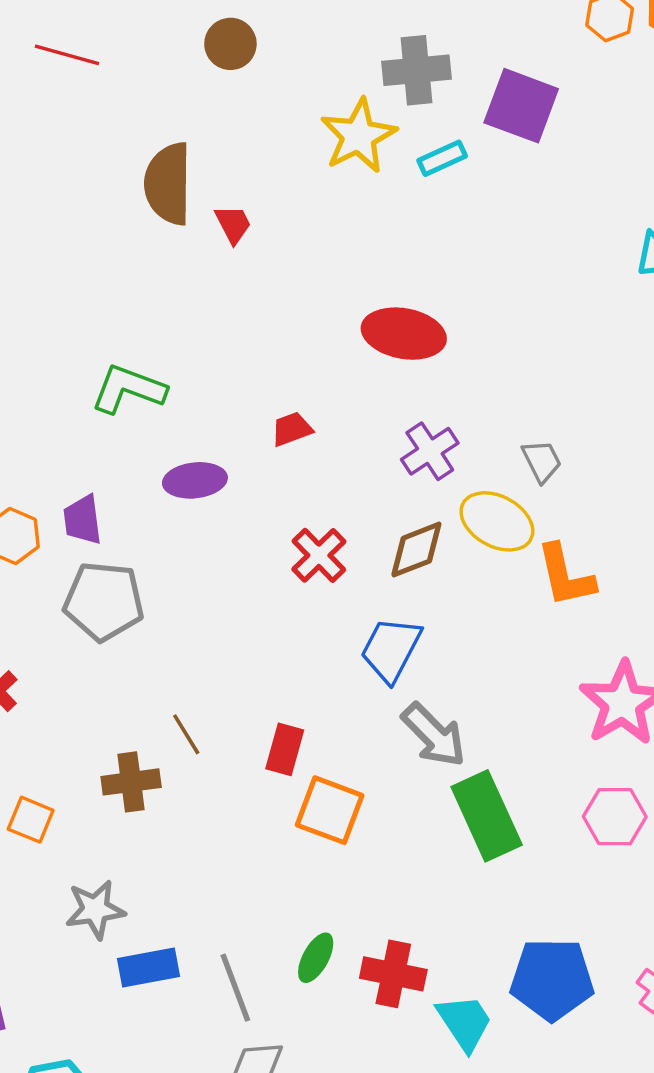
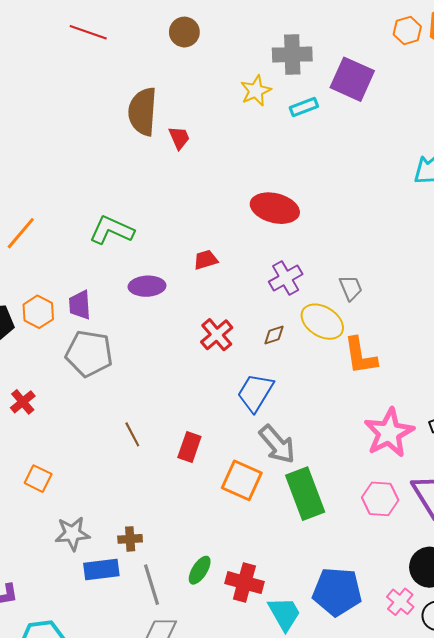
yellow star: (358, 136) -> (256, 91), size x0.7
brown diamond: (416, 550) -> (274, 335), size x0.6
brown cross: (131, 782) -> (130, 539), moved, size x0.7
orange square: (330, 810) -> (242, 480), moved

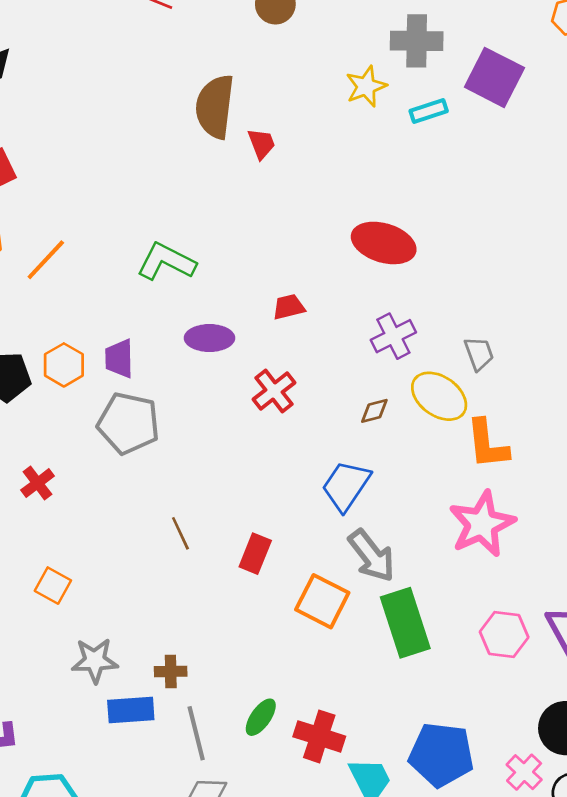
red cross: (217, 335) -> (274, 391), moved
pink star: (389, 433) -> (482, 524), moved

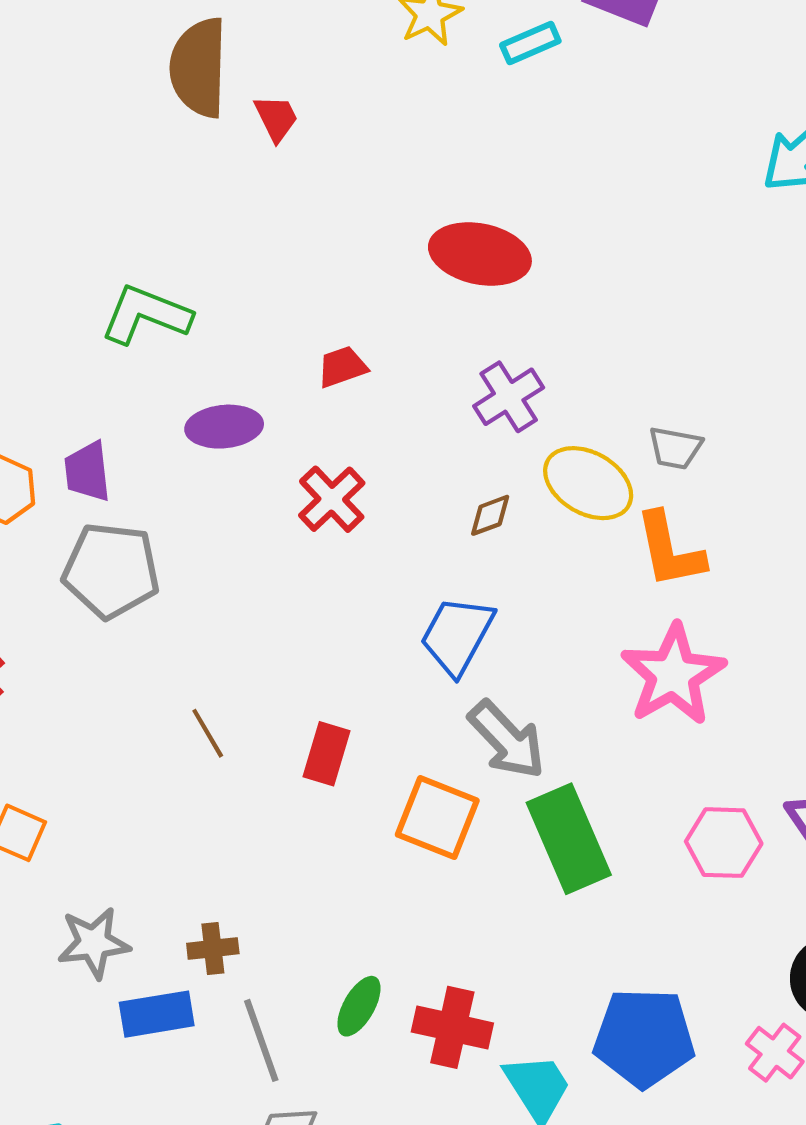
gray trapezoid: (479, 354) -> (675, 448), moved, turned 126

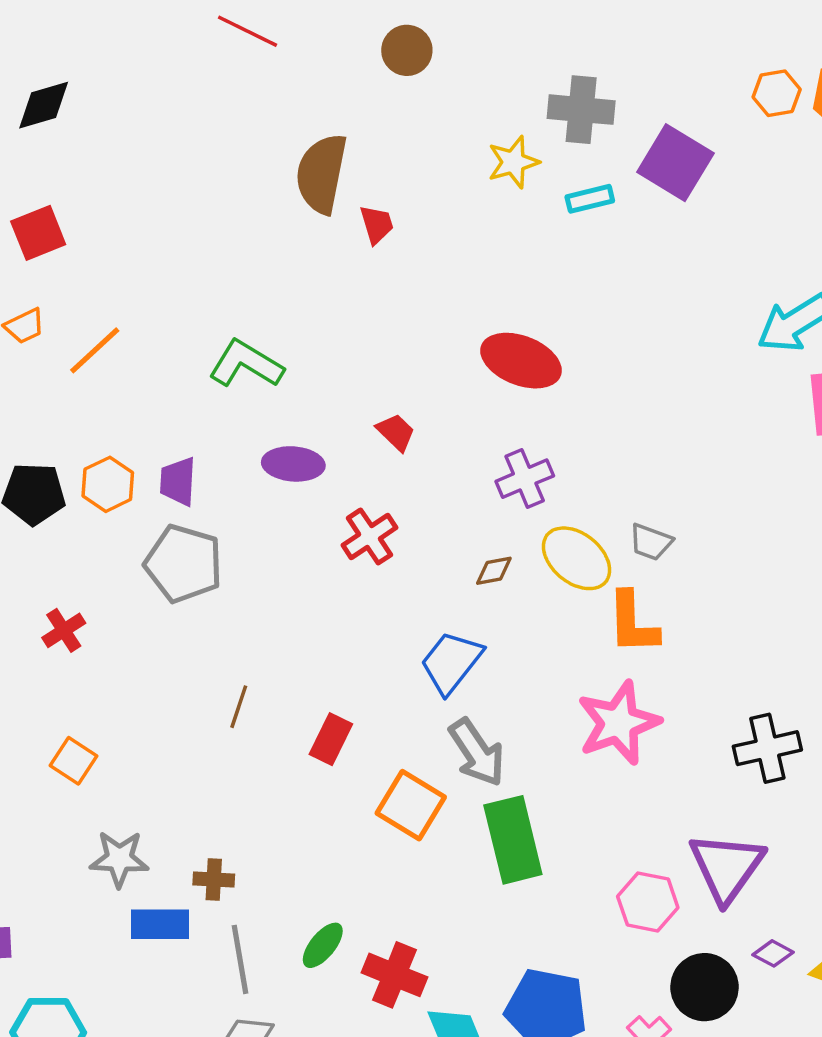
red trapezoid: (342, 367) -> (396, 432), turned 54
brown line: (208, 733) -> (239, 707), turned 39
pink hexagon: (724, 843) -> (648, 902), moved

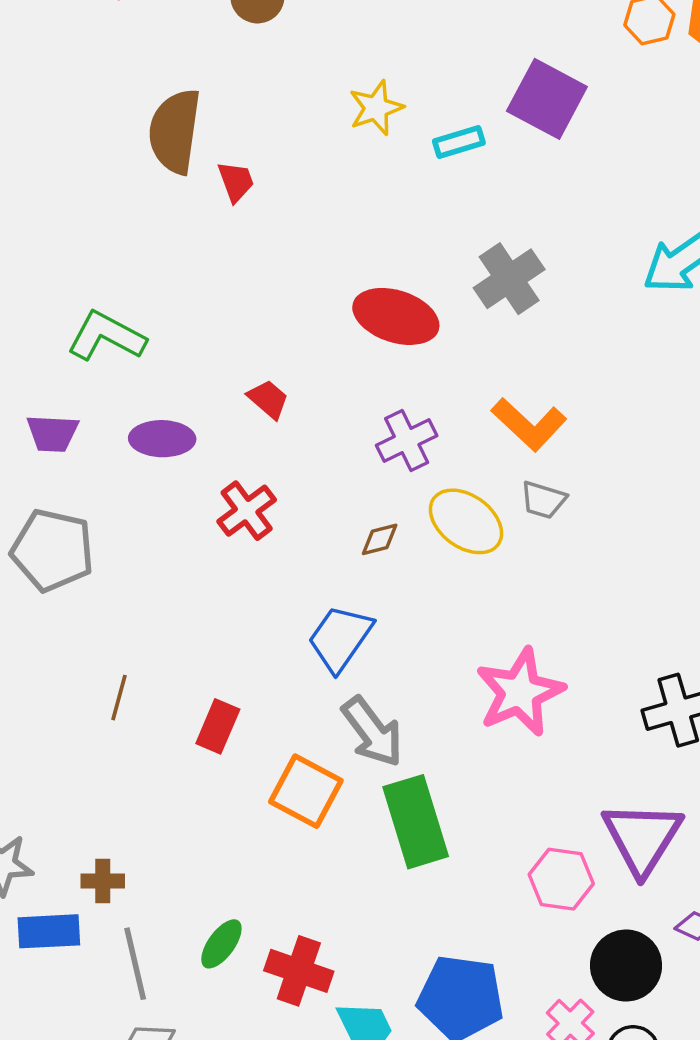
gray cross: (581, 110) -> (509, 279), moved, turned -36
purple trapezoid: (178, 481) -> (52, 433), moved, turned -87
orange L-shape: (633, 623) -> (529, 424), moved, turned -42

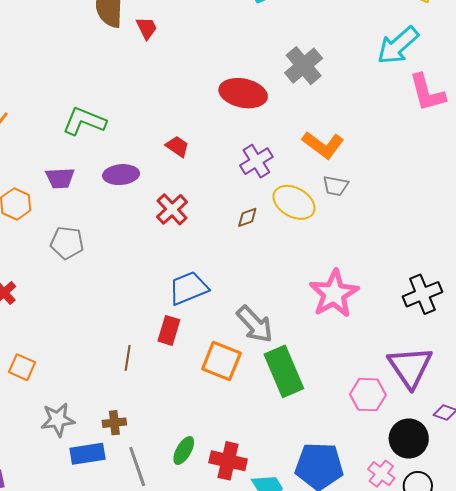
gray pentagon: (52, 550) -> (67, 243), size x0.7
blue trapezoid: (340, 638) -> (188, 288), moved, turned 39
brown line: (119, 698) -> (128, 358), moved

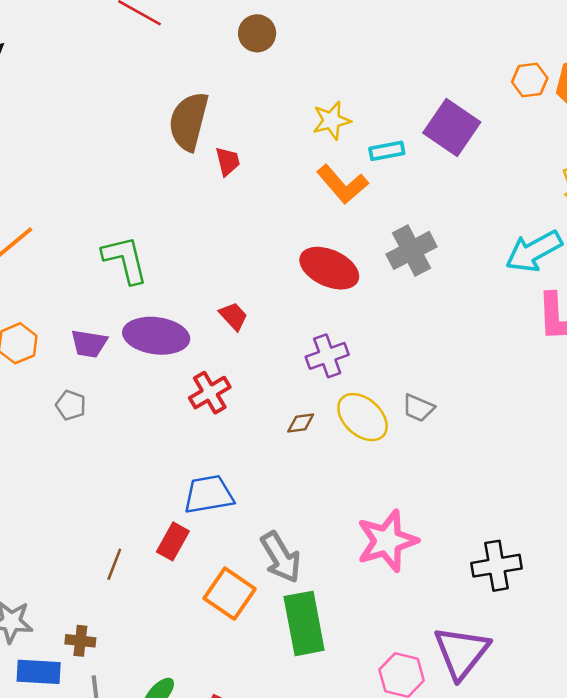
green L-shape: (84, 121) -> (125, 260), turned 42
orange L-shape: (323, 145) -> (342, 184), moved
purple ellipse: (121, 175) -> (156, 336), size x1.4
purple trapezoid: (60, 178) -> (89, 344), moved
gray pentagon: (67, 243) -> (71, 405), size x0.7

